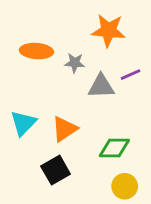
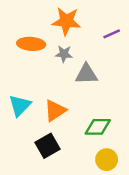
orange star: (108, 30) -> (66, 21), moved
purple line: (131, 75) -> (112, 34), moved

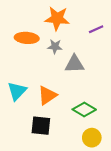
green diamond: (98, 127) -> (84, 109), turned 30
black square: (47, 146) -> (41, 126), turned 36

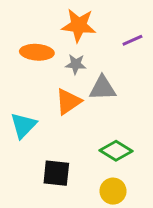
orange triangle: (47, 95) -> (68, 102), moved
yellow circle: (92, 138) -> (113, 191), moved

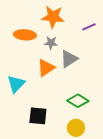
gray triangle: (103, 88) -> (69, 59), turned -30

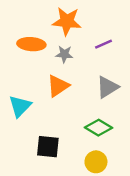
purple line: (89, 27) -> (104, 44), moved
gray triangle: (69, 59) -> (107, 87), moved

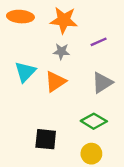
orange ellipse: (31, 44) -> (20, 17), moved
cyan triangle: (20, 106) -> (25, 72), moved

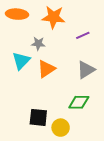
gray star: (61, 51) -> (38, 43), moved
green diamond: (94, 121) -> (79, 102), turned -30
yellow circle: (91, 154) -> (61, 128), moved

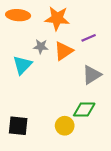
orange triangle: (46, 69) -> (64, 51), moved
black square: (38, 117) -> (18, 126), moved
yellow circle: (61, 128) -> (65, 126), moved

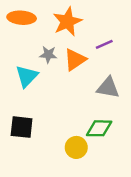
orange star: (57, 18) -> (67, 22), turned -30
gray triangle: (92, 75) -> (108, 88), turned 42
black square: (18, 126) -> (22, 127), moved

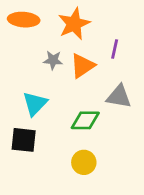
purple line: (104, 44) -> (115, 49), turned -54
cyan triangle: (27, 76) -> (35, 104), moved
green diamond: (99, 128) -> (85, 120), moved

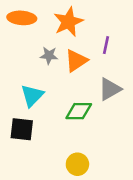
gray triangle: (119, 97) -> (110, 89), turned -40
yellow circle: (84, 162) -> (77, 164), moved

